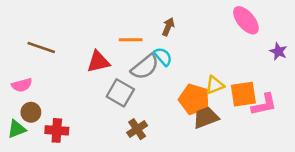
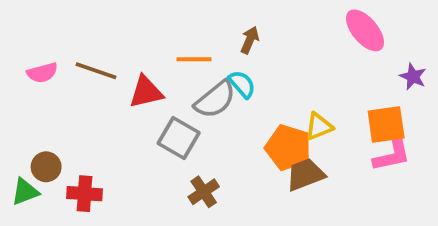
brown line: (41, 47) -> (96, 71), moved
pink semicircle: (22, 85) -> (42, 73), moved
orange square: (243, 94) -> (386, 125), moved

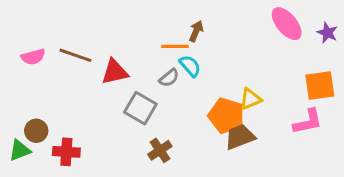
orange line: (194, 59) -> (175, 46), moved
purple star: (413, 77) -> (327, 33), moved
gray semicircle: (215, 100) -> (169, 78), size x0.6
orange square: (386, 125) -> (320, 85), moved

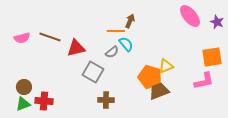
green triangle: (20, 150) -> (23, 104), moved
brown cross: (160, 150) -> (106, 100), turned 35

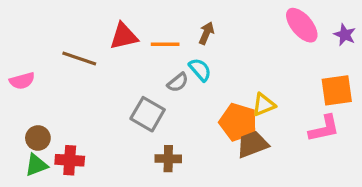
orange line: (116, 31) -> (165, 44), moved
pink semicircle: (22, 38) -> (22, 81), moved
red triangle: (76, 48) -> (124, 36), moved

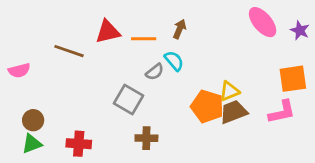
brown trapezoid: (253, 144) -> (233, 112), moved
red cross: (70, 160) -> (79, 144), moved

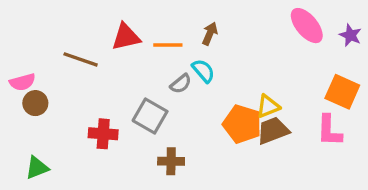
orange square: (293, 79) -> (342, 92), turned 32
pink L-shape: (282, 112) -> (329, 131), turned 104
brown circle: (33, 120) -> (35, 103), moved
red cross: (79, 144) -> (103, 134), moved

